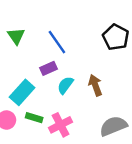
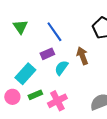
brown arrow: (95, 85) -> (82, 56), moved
green rectangle: (34, 118) -> (35, 95), turned -40

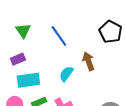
purple rectangle: (47, 54) -> (18, 59), moved
cyan rectangle: (25, 74) -> (28, 80), turned 40

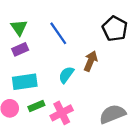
purple rectangle: (18, 59) -> (20, 49), moved
brown arrow: (88, 61) -> (91, 61), turned 42

